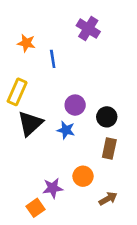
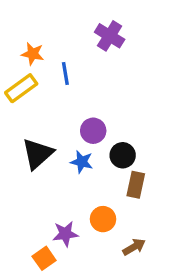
yellow rectangle: (17, 92) -> (21, 88), moved, turned 30
black circle: (107, 117) -> (123, 155), moved

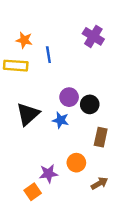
purple cross: (110, 36) -> (93, 36), moved
yellow rectangle: (21, 88) -> (16, 66), turned 40
black circle: (123, 155) -> (90, 104), moved

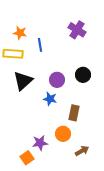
black circle: (90, 104) -> (83, 75), moved
black triangle: (28, 114) -> (23, 81), moved
brown rectangle: (101, 137) -> (74, 113), moved

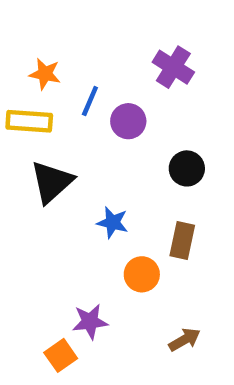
blue line: (40, 45) -> (90, 101), turned 32
purple circle: (57, 80) -> (128, 121), moved
brown rectangle: (74, 113) -> (182, 241), moved
orange circle: (63, 134) -> (142, 274), moved

